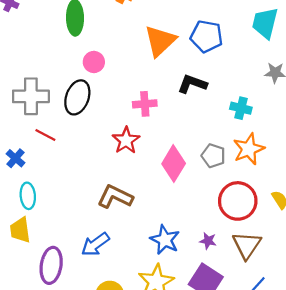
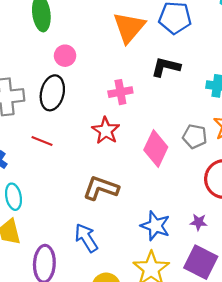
red line: (45, 135) -> (42, 141), moved
blue arrow: (95, 244) -> (86, 238), turned 100

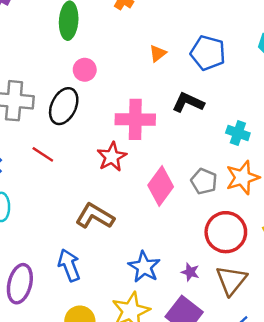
orange triangle: (129, 27) -> (158, 53), size x0.5
pink cross: (120, 92) -> (135, 119), size x1.5

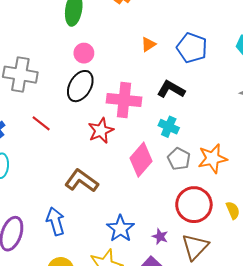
black ellipse: (64, 106) -> (80, 86), moved
cyan cross: (238, 133) -> (169, 127), moved

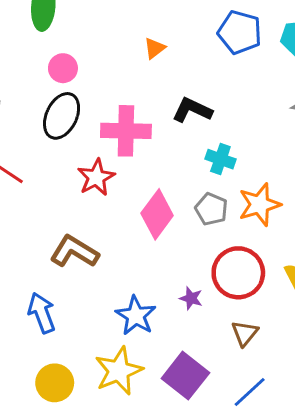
blue pentagon: (192, 48) -> (240, 32), moved
cyan cross: (169, 127) -> (220, 159), moved
purple star: (160, 236) -> (191, 298), moved
brown triangle: (195, 247) -> (245, 333), size x0.7

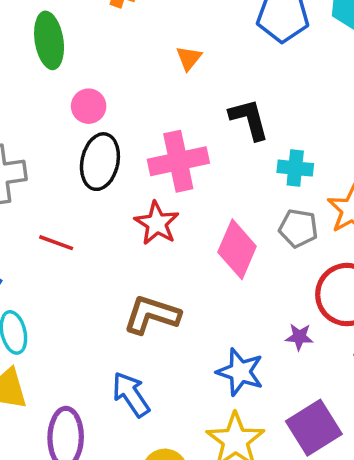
black L-shape: (192, 110) -> (249, 119), turned 63
purple square: (185, 376) -> (314, 428), turned 33

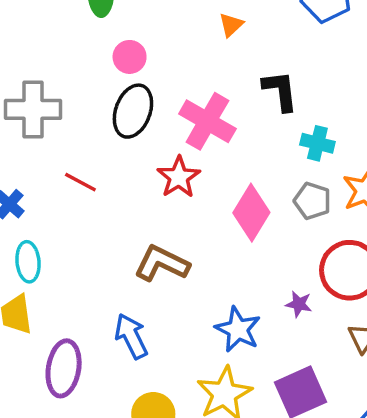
pink cross: (178, 161) -> (207, 121), turned 34

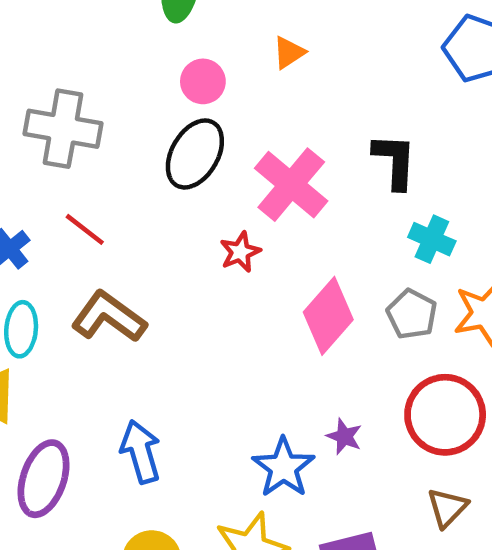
orange triangle: (231, 25) -> (289, 53), moved
red star: (179, 177) -> (240, 252), size x0.7
red line: (80, 182) -> (85, 229), moved
brown L-shape: (162, 263) -> (109, 317), moved
purple star: (299, 304) -> (344, 436), moved

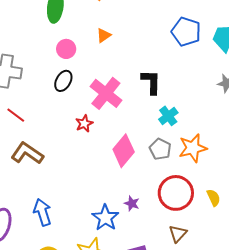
black ellipse: (195, 154) -> (63, 81), size x0.7
cyan cross: (432, 239) -> (168, 116), turned 30

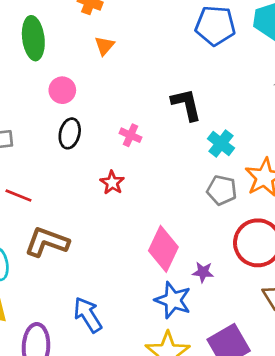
orange triangle: (104, 35) -> (104, 46), moved
pink cross: (106, 93) -> (131, 135), size x0.5
pink diamond: (124, 151) -> (163, 249), moved

